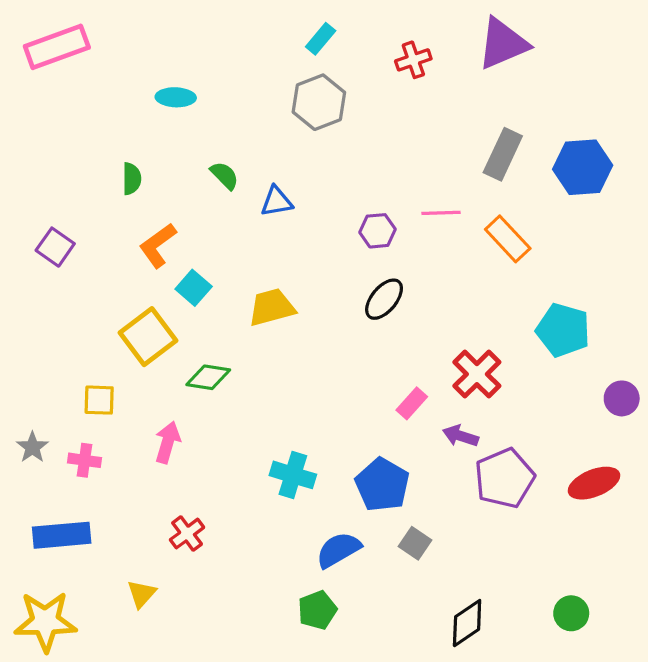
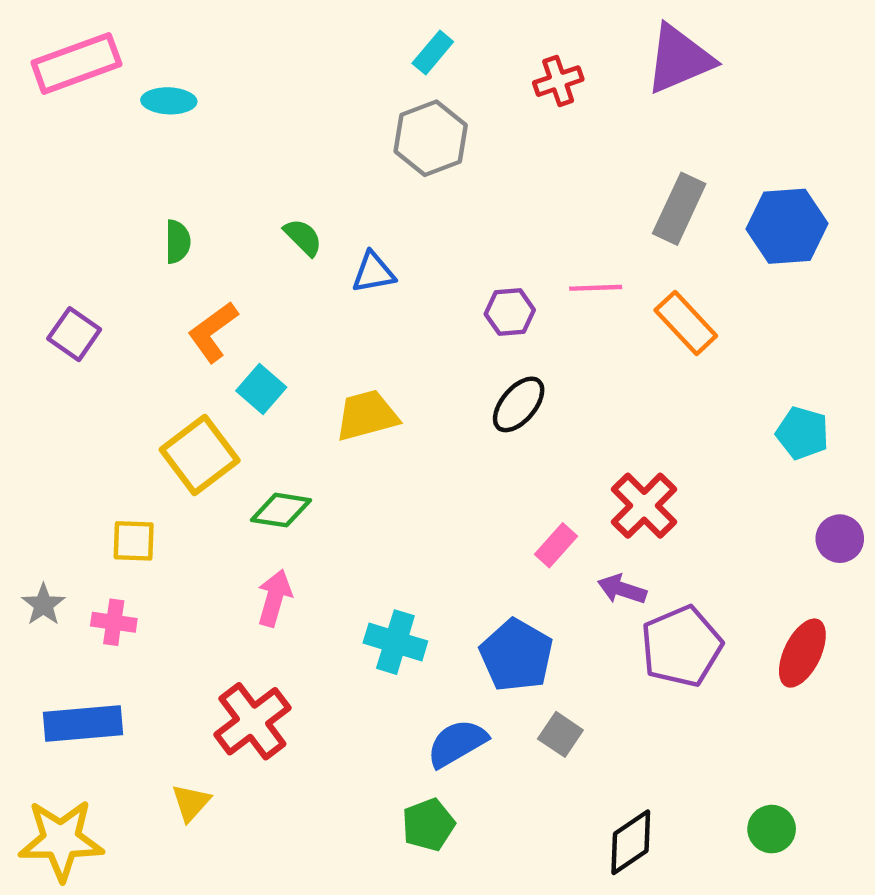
cyan ellipse: (176, 97) -> (169, 101), moved
cyan pentagon: (563, 330) -> (802, 433), moved, size x0.7
pink arrow: (168, 442) -> (274, 598), moved
red ellipse: (594, 483) -> (802, 653), turned -42
red cross: (187, 534) -> (252, 721), size x1.6

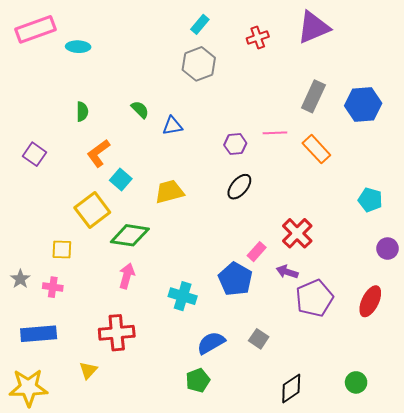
green diamond: (281, 510) -> (130, 235), size x1.4
blue pentagon: (516, 655) -> (235, 279), moved
red cross: (252, 721) -> (117, 333), turned 32

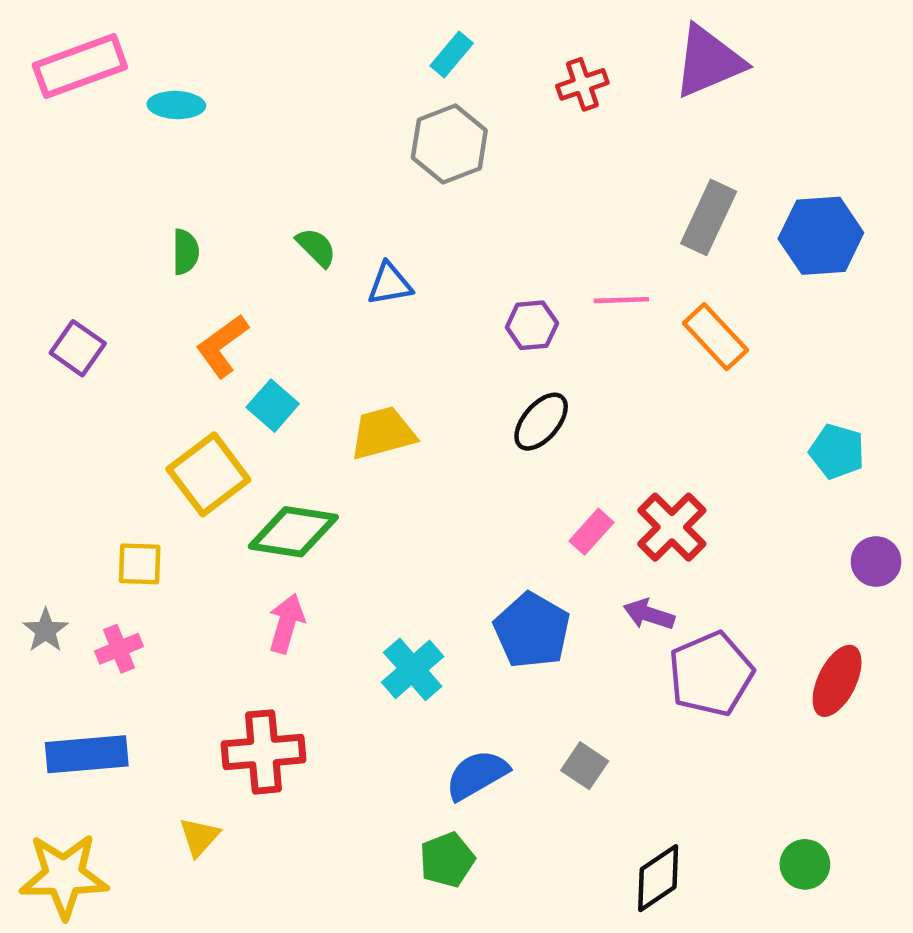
pink rectangle: (257, 252) -> (592, 532), moved
pink cross: (53, 287) -> (119, 649), turned -30
cyan cross: (183, 296) -> (413, 669), turned 32

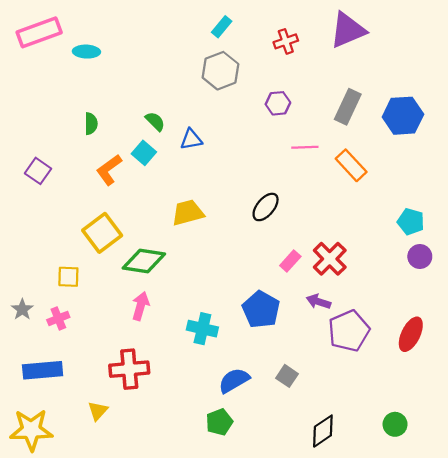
purple hexagon: (532, 325) -> (278, 103), moved
cyan square: (273, 406) -> (144, 153), moved
purple circle: (876, 562) -> (420, 257), moved
cyan cross: (413, 669) -> (202, 329), turned -36

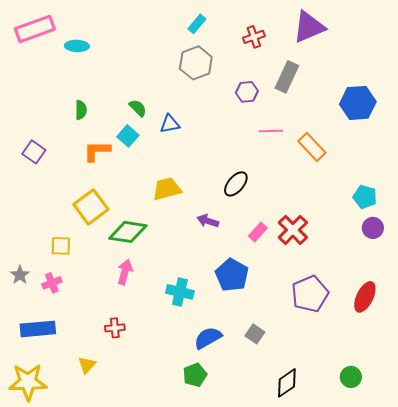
gray rectangle: (348, 107) -> (287, 77), moved
orange L-shape: (109, 170) -> (97, 151), turned 36
purple arrow: (318, 302) -> (208, 221), moved
red cross: (129, 369) -> (115, 328), size x0.6

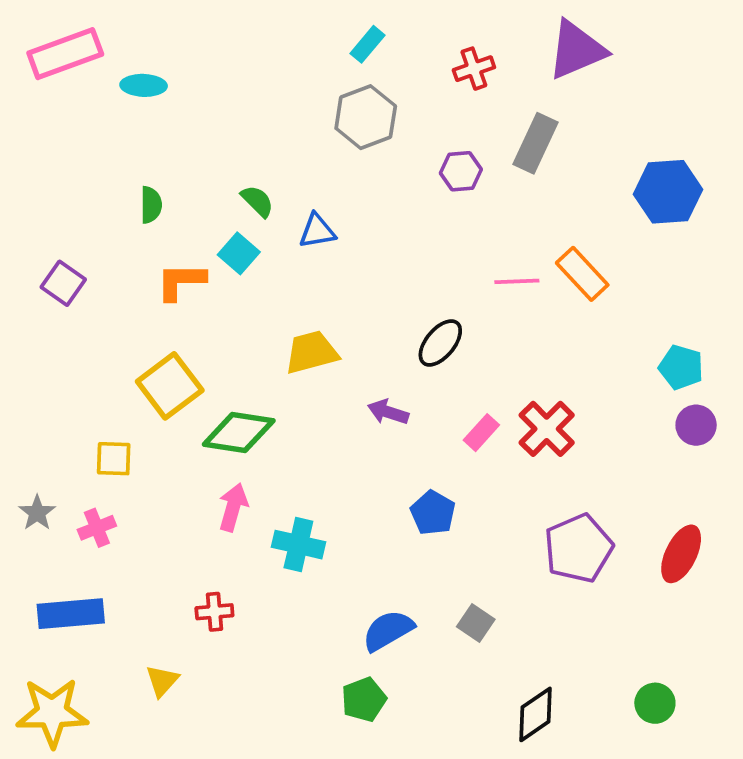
pink line: (271, 131) -> (517, 281), moved
blue pentagon: (232, 275) -> (433, 513), size x0.7
cyan cross: (180, 292) -> (298, 545), moved

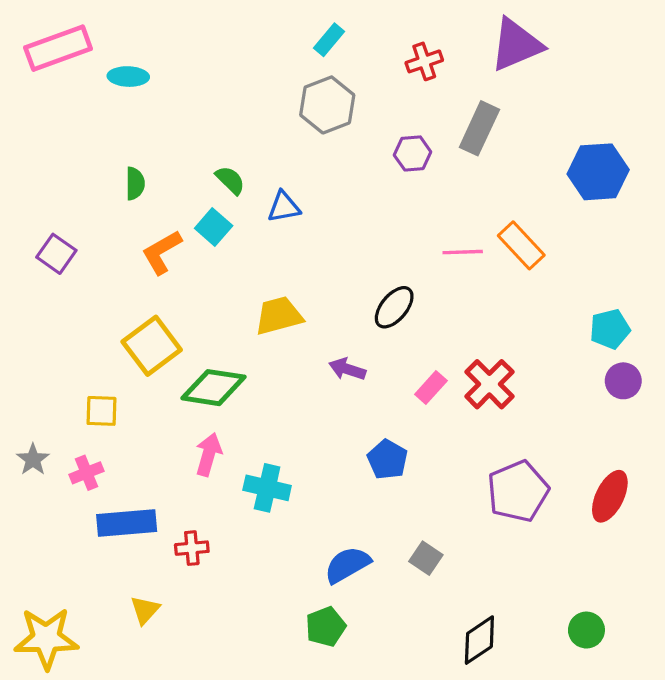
orange L-shape: (181, 281) -> (162, 252), turned -30
cyan pentagon: (681, 367) -> (610, 329), turned -30
blue rectangle: (71, 614) -> (127, 523), moved

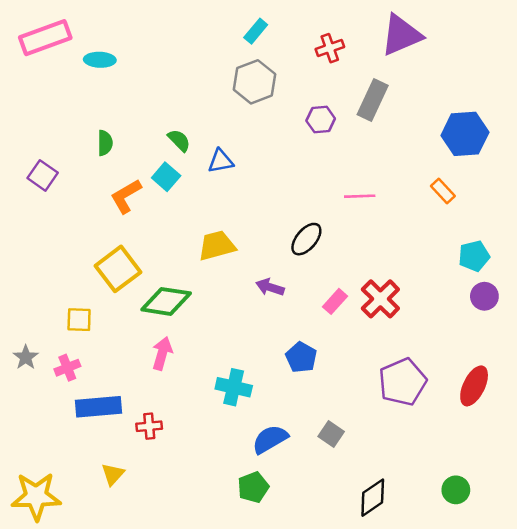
orange rectangle: (521, 245) -> (443, 191), moved, size x0.7
purple square: (56, 254) -> (43, 175), moved
cyan cross: (267, 488) -> (234, 387), moved

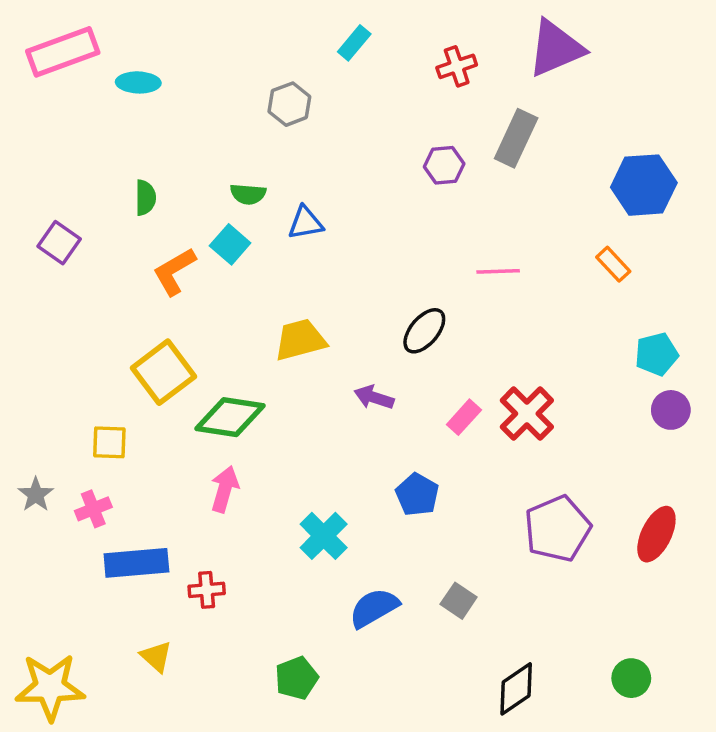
gray hexagon: (254, 82) -> (289, 104), moved, size x0.7
green semicircle: (179, 140) -> (248, 194), turned 140
cyan cross: (234, 387) -> (324, 536), turned 32
yellow triangle: (113, 474) -> (156, 656), turned -30
green pentagon: (253, 487) -> (297, 678), moved

